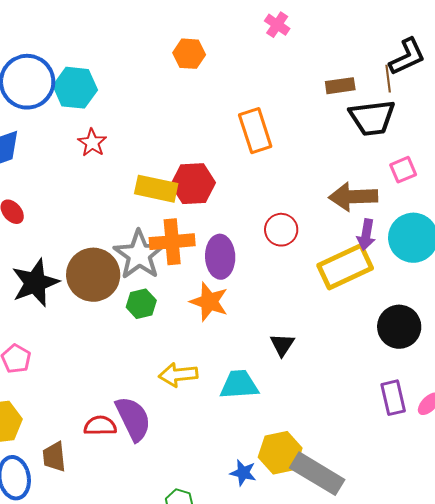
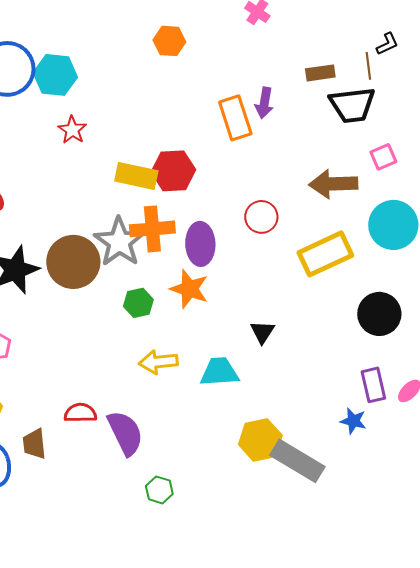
black L-shape: (407, 57) -> (387, 44), size x0.6
purple arrow: (366, 235) -> (264, 103), moved
green hexagon: (141, 304) -> (138, 303), moved
purple semicircle: (133, 419) -> (125, 433), moved
blue star: (243, 473) -> (353, 421), moved

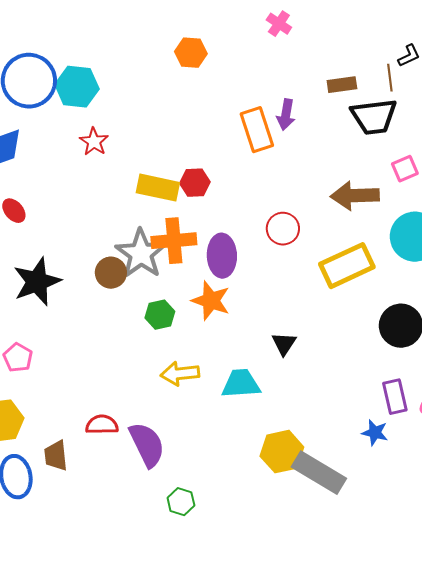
red hexagon: (173, 171) -> (195, 183), size x0.7
brown circle: (73, 262) -> (111, 273), moved, size x0.6

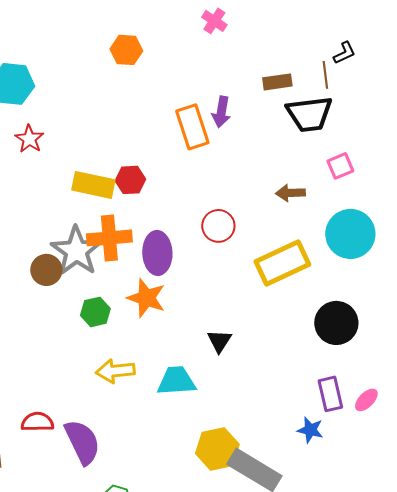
brown arrow: (355, 196) -> (290, 193), size x0.6

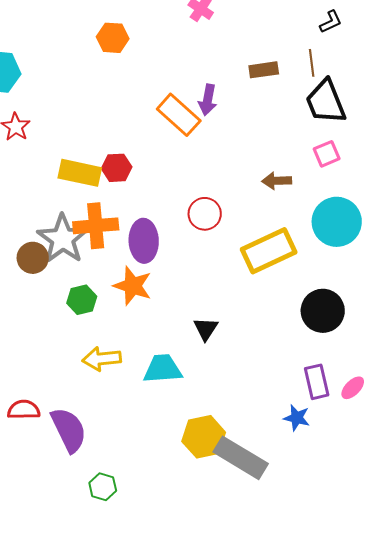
black L-shape: (344, 53) -> (331, 22), moved
black trapezoid: (309, 114) -> (326, 102), moved, turned 75
orange rectangle: (192, 127) -> (179, 115), turned -30

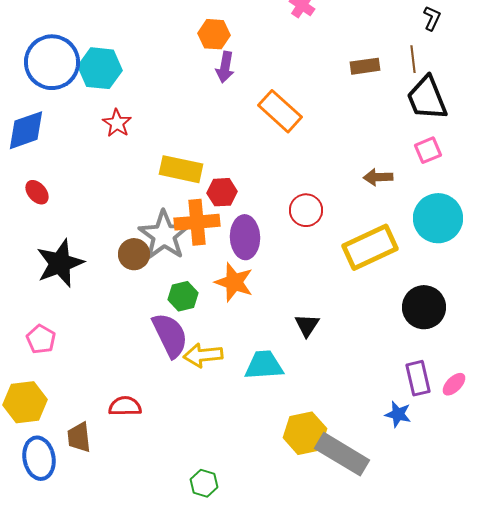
black L-shape: (331, 22) -> (432, 18), turned -40
purple arrow: (208, 100) -> (225, 67), moved
red hexagon: (117, 168) -> (222, 192), moved
purple semicircle: (69, 430) -> (170, 335), moved

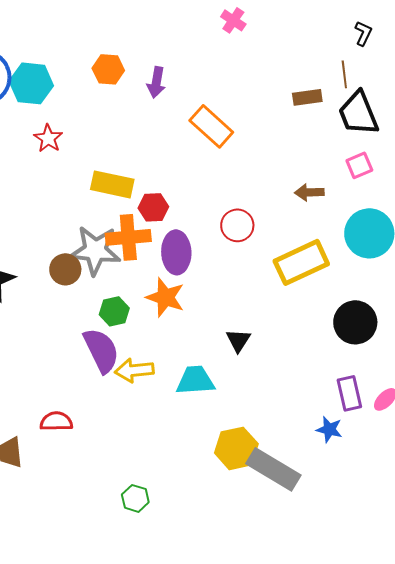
orange hexagon: (214, 34) -> (108, 69), moved
brown rectangle: (365, 66) -> (307, 97), moved
gray star: (164, 235) -> (95, 250), turned -30

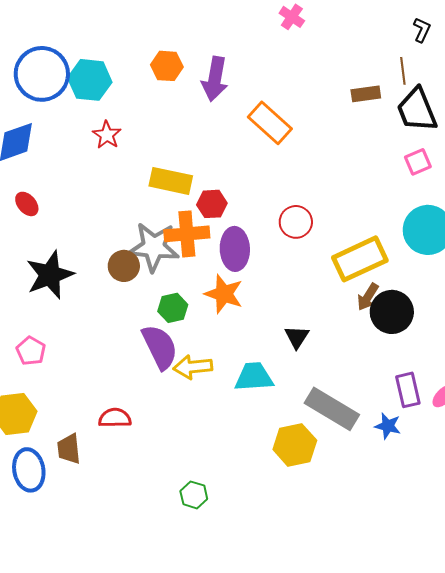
purple arrow: (156, 82) -> (215, 79), size x1.4
brown arrow: (309, 192) -> (368, 297), moved, turned -56
black circle: (355, 322) -> (392, 312), moved
gray rectangle: (273, 469) -> (332, 409), moved

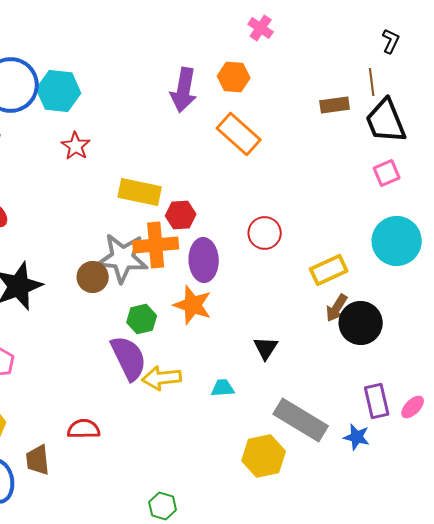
orange hexagon: (167, 66) -> (234, 77), moved
yellow rectangle: (360, 259) -> (329, 270), size x0.7
cyan trapezoid: (254, 377) -> (223, 388), size x0.6

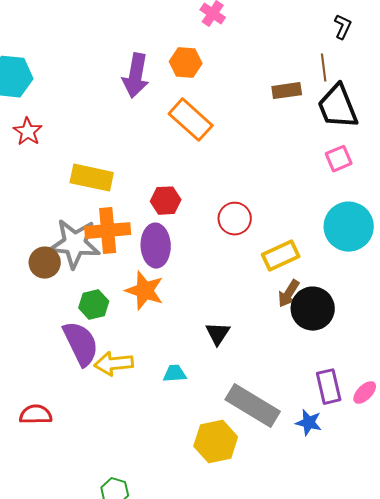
red hexagon: (181, 215) -> (166, 201), moved
red circle: (265, 233) -> (235, 219), moved

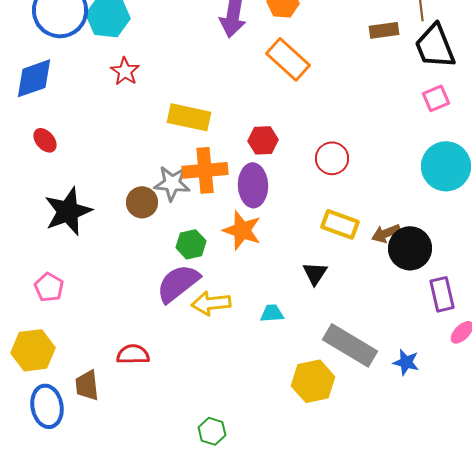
gray star: (75, 244) -> (172, 183), size x0.7
yellow rectangle: (281, 256) -> (340, 224), moved, turned 45
brown arrow: (289, 294) -> (386, 233), turned 36
purple semicircle: (81, 344) -> (178, 283), turned -102
purple rectangle: (329, 387) -> (442, 294), moved

